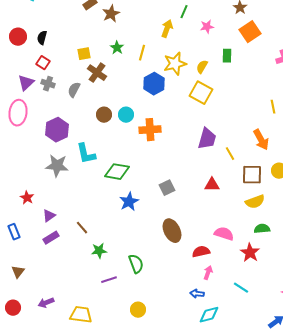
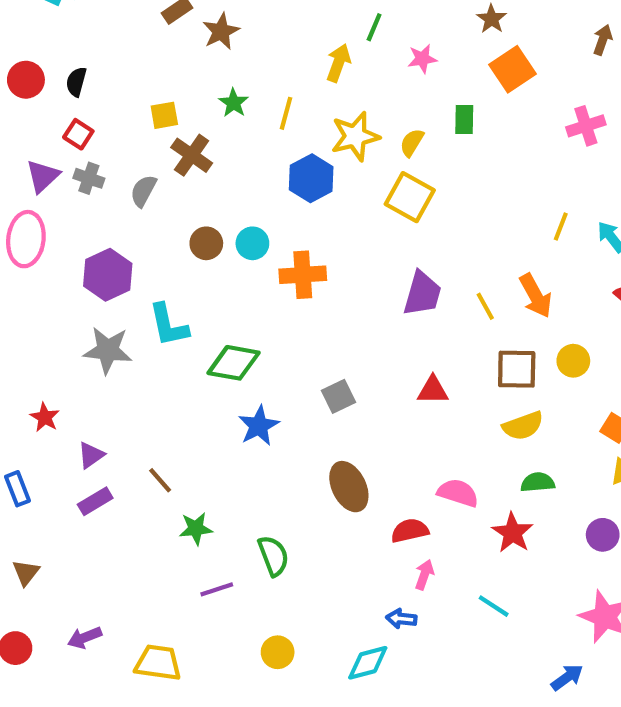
yellow line: (273, 107) -> (561, 227), turned 32
yellow line: (230, 154) -> (485, 306), moved
cyan diamond: (209, 315) -> (368, 663), moved

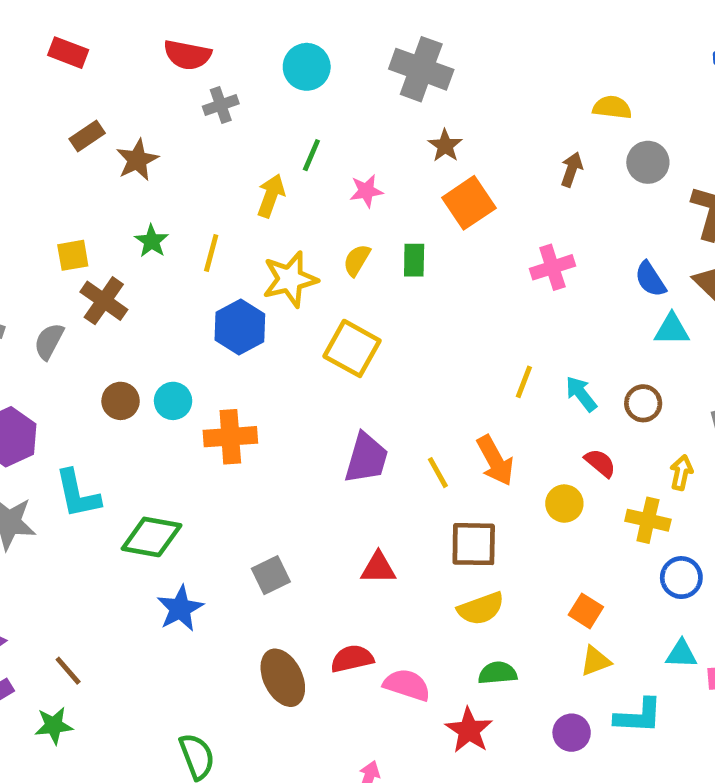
yellow semicircle: (412, 143) -> (357, 260), moved
yellow circle: (573, 361) -> (564, 504), moved
green star: (196, 529) -> (54, 725), moved
red semicircle: (410, 531) -> (352, 659), moved

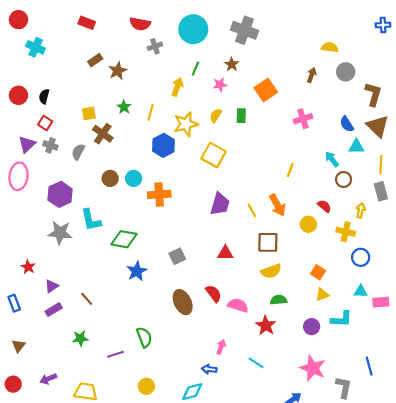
cyan circle: (307, 67) -> (193, 29), size x1.4
brown star: (445, 146) -> (232, 64), moved
cyan arrow: (581, 394) -> (332, 159), moved
red semicircle: (352, 659) -> (214, 294), turned 66
green star: (54, 725) -> (80, 338), moved

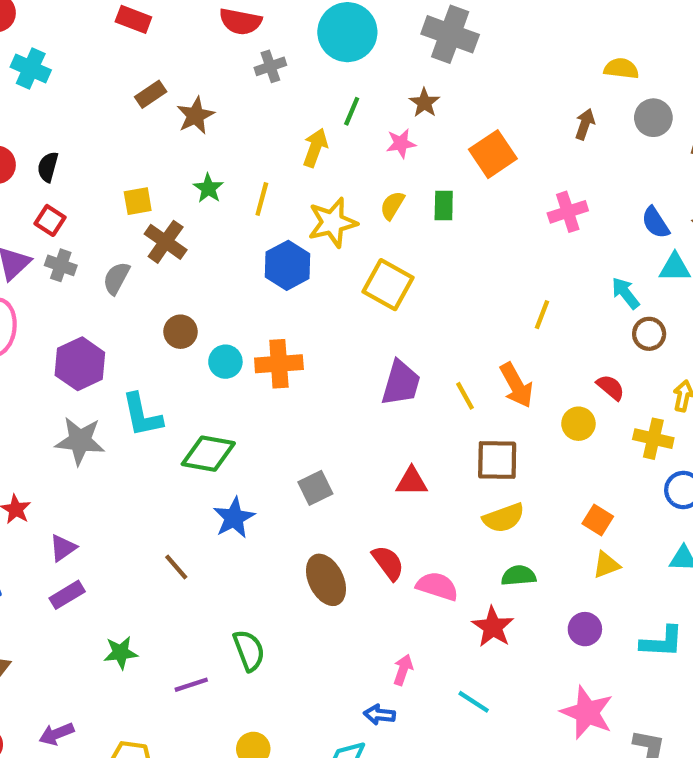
cyan circle: (134, 178) -> (225, 362), moved
brown line: (87, 299) -> (176, 567), moved
cyan L-shape: (341, 319) -> (662, 642), moved

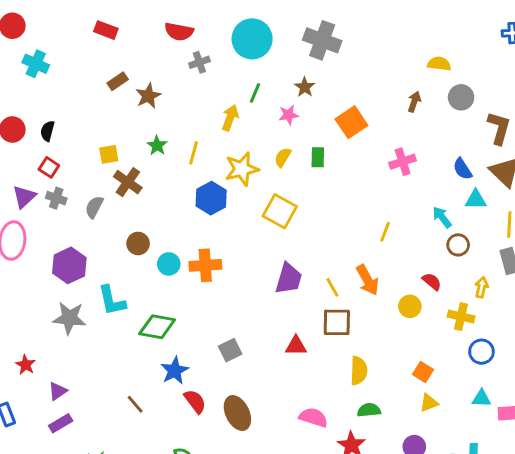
brown square: (497, 460) -> (337, 322), moved
yellow semicircle: (504, 518) -> (359, 371), turned -68
red semicircle: (388, 563) -> (195, 401), moved

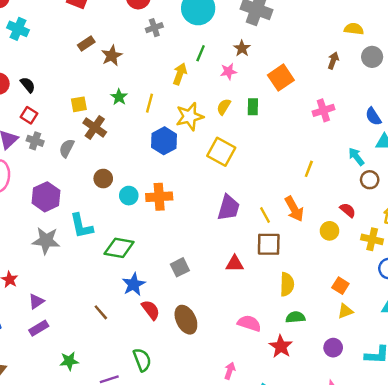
black semicircle: (47, 131) -> (28, 85), turned 126

